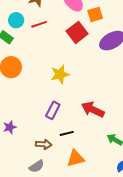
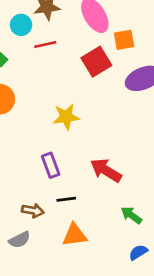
cyan circle: (16, 20) -> (21, 25), moved
purple rectangle: (53, 110) -> (51, 165), turned -54

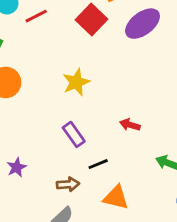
red arrow: (106, 170) -> (130, 125), size x0.6
orange triangle: (75, 235) -> (116, 197), turned 36

